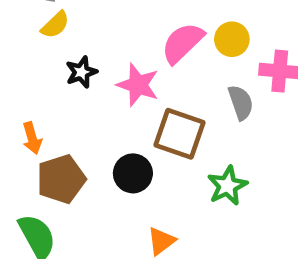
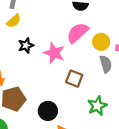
yellow circle: (232, 39) -> (101, 42), moved
brown square: (179, 134) -> (74, 79), size x0.7
black circle: (133, 173) -> (48, 111), moved

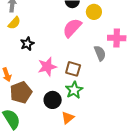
yellow circle: (101, 42) -> (94, 12), moved
pink star: (54, 53) -> (47, 67), moved, turned -30
green star: (97, 106) -> (74, 90), moved

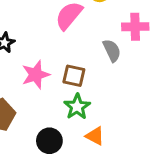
black circle: (53, 100) -> (49, 141), moved
orange triangle: (68, 118) -> (95, 136), moved, turned -48

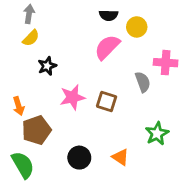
green star: (77, 107) -> (157, 134), moved

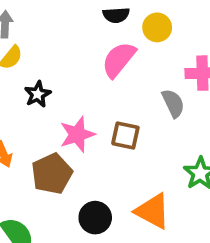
brown pentagon: (36, 130) -> (52, 174), moved
orange triangle: (121, 157) -> (153, 211), size x1.5

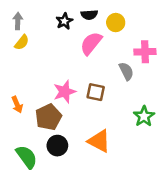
black star: (38, 94) -> (64, 21), moved
orange triangle: (153, 211) -> (99, 141), moved
black circle: (95, 218) -> (57, 146), moved

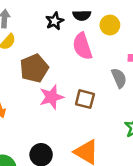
pink semicircle: (91, 43) -> (82, 46), turned -60
brown pentagon: (48, 117) -> (34, 68), moved

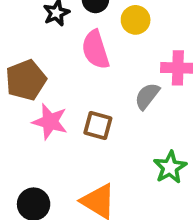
gray semicircle: (119, 78) -> (147, 96), turned -120
pink star: (51, 97) -> (50, 122), turned 30

